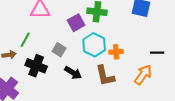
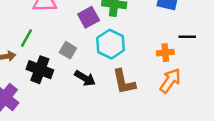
orange cross: (116, 52) -> (165, 53), moved
black line: (157, 53) -> (187, 37), moved

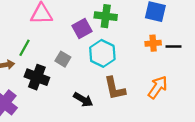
orange cross: (165, 53) -> (153, 43), moved
black arrow: (85, 78) -> (83, 100), moved

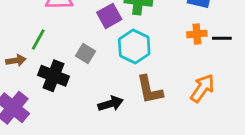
black arrow: (83, 100) -> (111, 104), turned -48

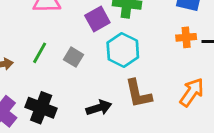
green line: (38, 40) -> (40, 53), moved
black cross: (53, 76) -> (41, 108), moved

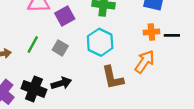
purple square: (97, 19) -> (65, 16), moved
orange arrow: (192, 92) -> (145, 62), moved
black arrow: (99, 108) -> (61, 83), moved

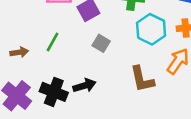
cyan hexagon: (100, 42) -> (151, 29), moved
gray square: (60, 48) -> (101, 43), moved

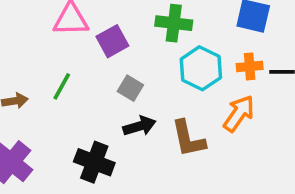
black arrow: (84, 86) -> (139, 126), moved
black cross: (54, 92) -> (94, 162), moved

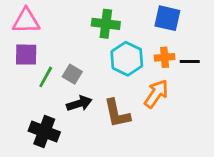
purple square: (112, 41) -> (26, 55), moved, turned 30
green line: (62, 86) -> (46, 77), moved

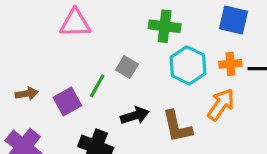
purple square: (26, 55) -> (67, 101), moved, turned -30
gray square: (72, 74) -> (127, 67), moved

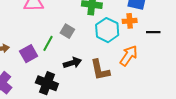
orange cross: (230, 64) -> (130, 21), moved

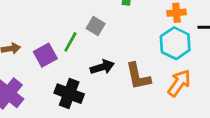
cyan hexagon: (107, 30) -> (175, 43), moved
orange arrow: (129, 56) -> (179, 83), moved

